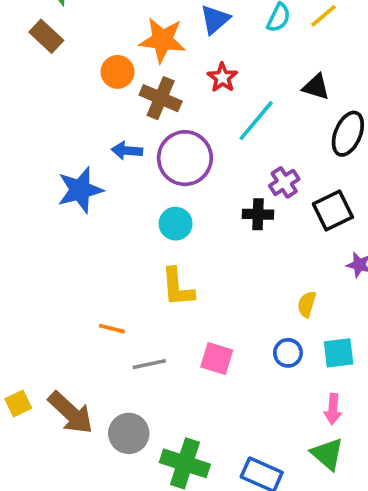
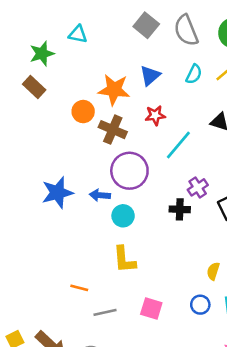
red star: (222, 78) -> (155, 115), turned 30
blue arrow: (127, 151) -> (100, 195), moved

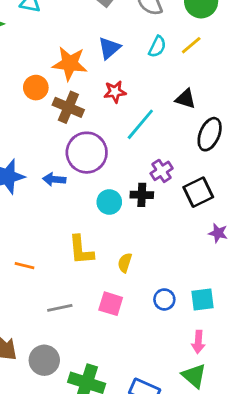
cyan circle: (123, 216) -> (109, 202), moved
yellow semicircle: (213, 271) -> (125, 263), moved
orange line: (79, 288) -> (25, 266), moved

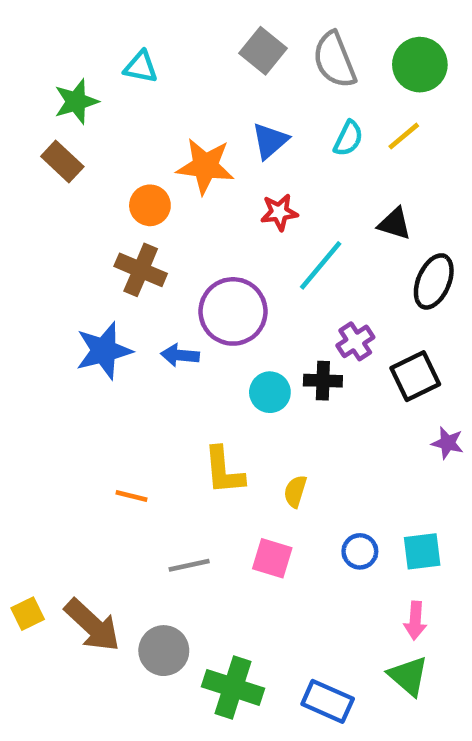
brown cross: (68, 107) -> (141, 270), moved

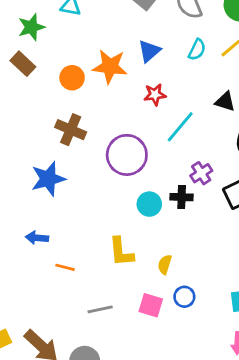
orange circle: (150, 205) -> (72, 78), moved
blue arrow: (180, 355) -> (37, 238), moved
blue circle: (360, 551) -> (184, 297), moved

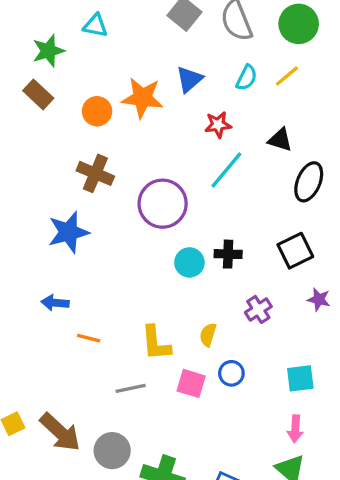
red star: (155, 95) -> (218, 125), moved
purple cross: (201, 173) -> (258, 309), moved
yellow L-shape: (121, 252) -> (156, 343), moved

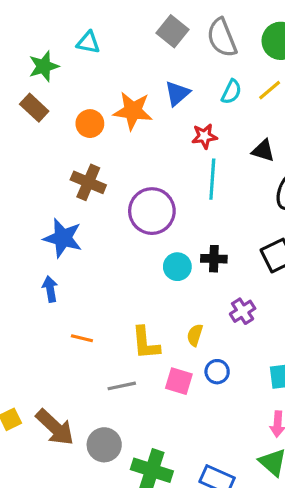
cyan line: (226, 170) -> (212, 179), turned -36
blue star: (68, 232) -> (63, 238), turned 30
blue arrow: (55, 303) -> (50, 289), moved, turned 75

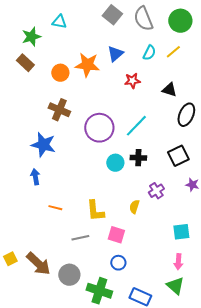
cyan line: (212, 179) -> (136, 126), moved, turned 40
yellow semicircle: (195, 335) -> (134, 207), moved
blue circle: (217, 372) -> (118, 263), moved

